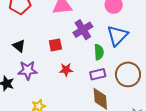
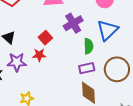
red square: (55, 45) -> (45, 38), turned -32
red star: (66, 70) -> (39, 55), moved

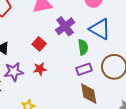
blue triangle: (107, 30) -> (100, 29), turned -40
red star: (39, 55) -> (40, 69), moved

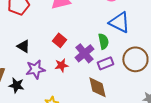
purple cross: (65, 26) -> (84, 53), moved
brown diamond: (89, 94) -> (97, 87), moved

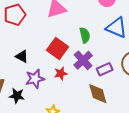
red square: (59, 40) -> (57, 49), size x1.5
green semicircle: (103, 41) -> (85, 35), moved

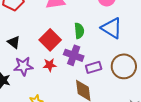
purple cross: (83, 60) -> (74, 55), turned -36

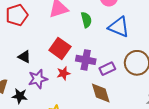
green semicircle: (79, 31) -> (86, 20), moved

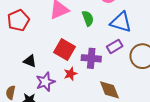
purple rectangle: (107, 69) -> (115, 46), moved

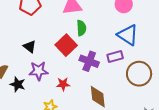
green semicircle: (88, 18) -> (81, 28), moved
red star: (70, 74) -> (63, 84), moved

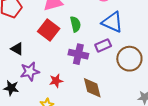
green semicircle: (81, 28) -> (75, 24), moved
red square: (66, 45) -> (49, 30), moved

